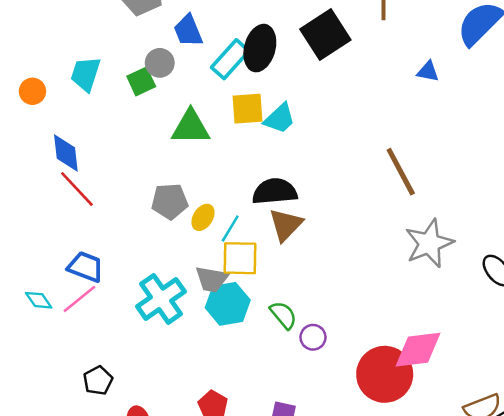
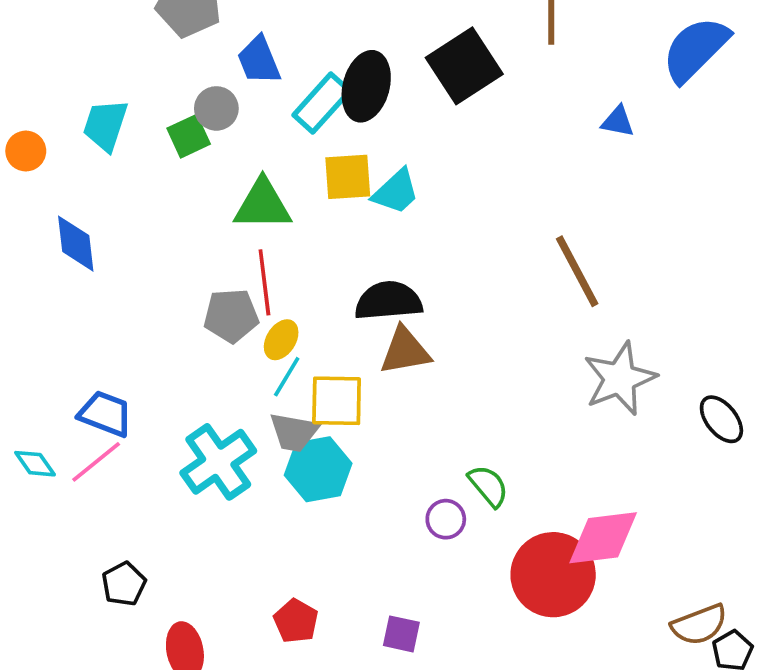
red line: (77, 189) -> (264, 282), moved, turned 36
brown triangle: (286, 225) -> (405, 351), turned 36
cyan line: (230, 228) -> (287, 377), moved
green semicircle: (283, 315) -> (488, 486), moved

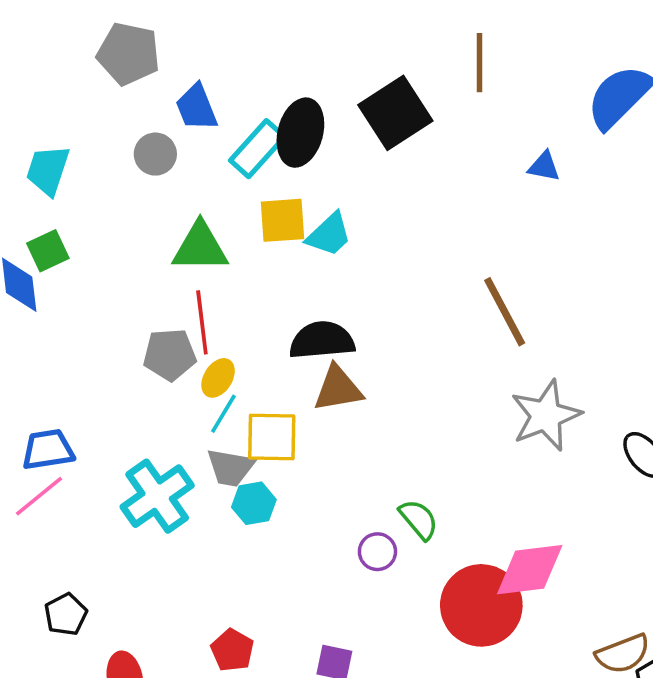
green square: (189, 136) -> (48, 251), moved
blue trapezoid: (105, 414) -> (48, 450), turned -30
cyan hexagon: (318, 469) -> (254, 503), size x0.7

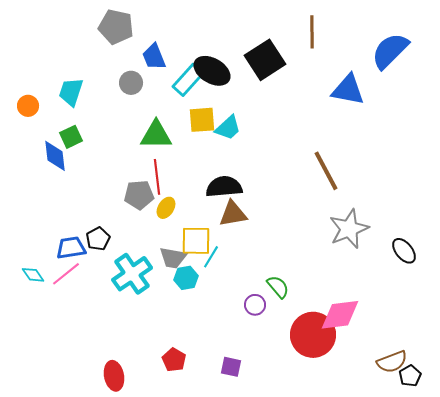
black ellipse: (300, 133) -> (212, 71), turned -75
blue triangle: (544, 167) -> (348, 90), size x1.8
cyan line: (223, 414) -> (211, 257), moved
black pentagon: (66, 614) -> (98, 239), moved

